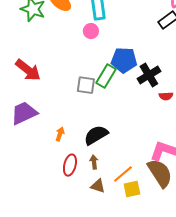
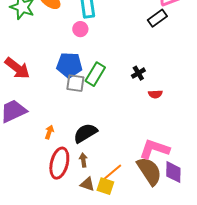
blue pentagon: (124, 60) -> (69, 65), moved
black cross: (149, 75) -> (138, 73), size x0.6
red ellipse: (70, 165) -> (59, 163), size x1.4
yellow square: (132, 189) -> (105, 186), moved, turned 30

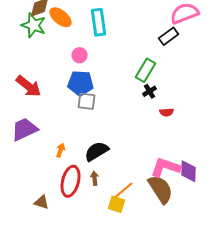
pink circle: (80, 29) -> (80, 55), moved
green rectangle: (95, 74) -> (146, 70), moved
purple diamond: (173, 172) -> (189, 171), moved
brown triangle: (87, 184) -> (42, 202), moved

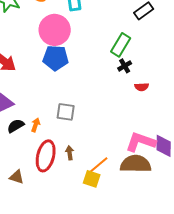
pink circle: (80, 55) -> (55, 30), size x2.0
gray square: (87, 101) -> (66, 112), moved
black semicircle: (97, 151) -> (16, 126), moved, size x0.7
brown semicircle: (161, 189) -> (136, 164), turned -56

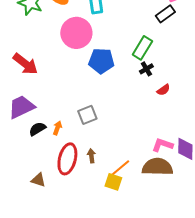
blue pentagon: (56, 58) -> (101, 61), moved
red semicircle: (142, 87) -> (163, 90), turned -32
gray square: (66, 112) -> (87, 115), turned -30
pink L-shape: (141, 142) -> (162, 145), size x0.7

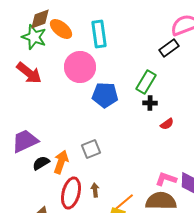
red arrow: (25, 64) -> (29, 73), moved
black cross: (146, 69) -> (150, 103), turned 32
orange arrow: (57, 128) -> (61, 162), size x1.6

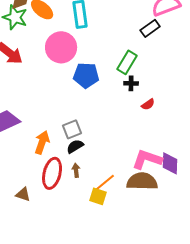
black semicircle: (41, 163) -> (75, 146), moved
pink L-shape: (166, 179) -> (147, 159), size x1.4

